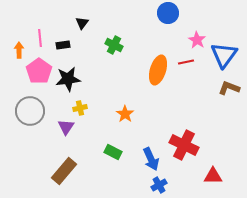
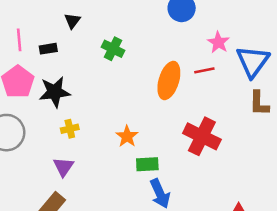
brown L-shape: (229, 88) -> (259, 103), turned -110
purple triangle: (66, 127) -> (63, 167), moved
red cross: (184, 145) -> (202, 136), moved
green rectangle: (113, 152) -> (147, 164), moved, turned -30

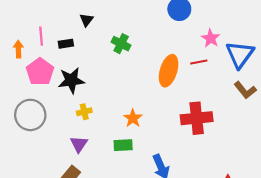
brown L-shape: (259, 103) -> (245, 90), turned -40
red cross: (202, 136) -> (197, 118), turned -32
green rectangle: (147, 164) -> (123, 145), moved

